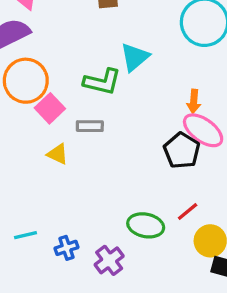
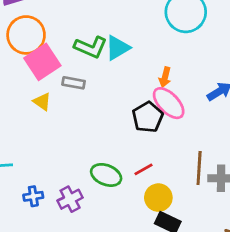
cyan triangle: (135, 57) -> (118, 48), moved
pink square: (50, 108) -> (42, 62), size x1.4
blue cross: (66, 248) -> (33, 196), moved

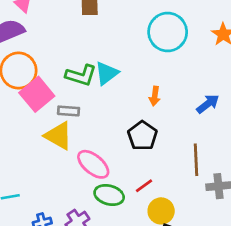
yellow triangle: (42, 102) -> (58, 136), moved, size x1.6
pink ellipse: (169, 103) -> (93, 164), moved
brown line: (199, 168) -> (196, 160), moved

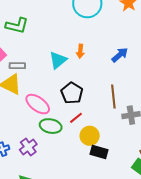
cyan triangle: (107, 73) -> (58, 60), moved
green L-shape: (81, 75) -> (17, 26), moved
black pentagon: (142, 136) -> (72, 93), moved

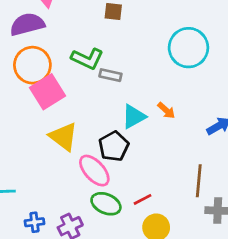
orange arrow: (80, 51) -> (166, 110), turned -64
gray rectangle: (17, 66) -> (110, 75), moved
black pentagon: (72, 93) -> (114, 146), moved

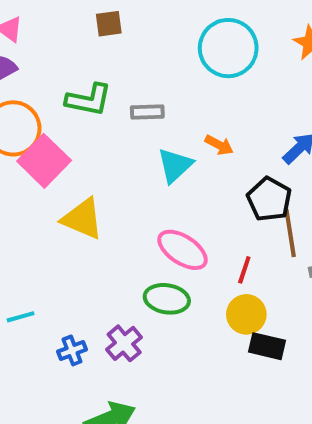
gray rectangle: (110, 75) -> (147, 112), moved
black pentagon: (114, 146) -> (269, 199), moved
pink ellipse: (94, 171) -> (183, 250), moved
red line: (143, 199) -> (244, 270), moved, turned -30

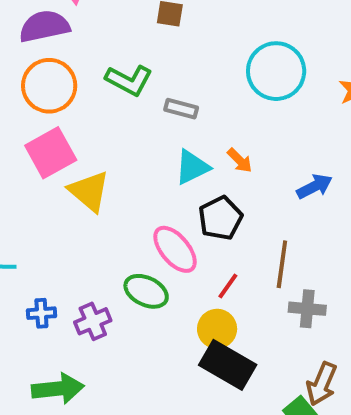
pink square: (44, 161) -> (51, 153), moved
black pentagon: (269, 199) -> (220, 218), moved
black rectangle: (267, 346) -> (228, 365), size x1.5

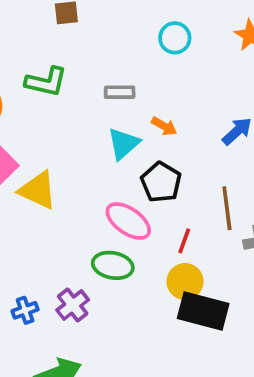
cyan circle: (276, 71) -> (175, 38), size x0.6
gray rectangle: (181, 109) -> (120, 92), moved

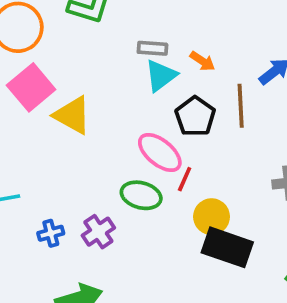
gray rectangle: (120, 92) -> (152, 48), moved
brown line: (227, 208) -> (241, 106), moved
red line: (184, 241) -> (185, 179), moved

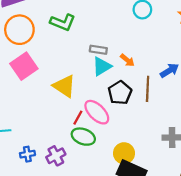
yellow triangle: (72, 115) -> (64, 86), moved
red line: (185, 179) -> (78, 118), moved

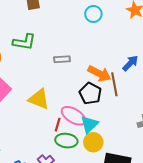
orange arrow: (127, 60) -> (99, 74), moved, size x1.6
cyan triangle: (102, 66) -> (89, 124), moved
yellow circle: (124, 153) -> (93, 142), moved

